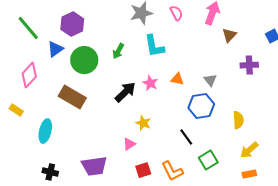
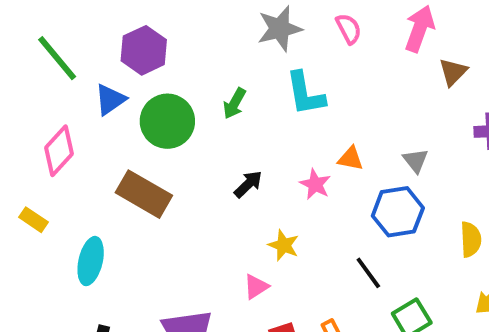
pink star: (150, 83) -> (315, 184), moved
black arrow: (125, 92) -> (248, 184), size x0.7

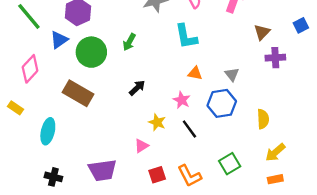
brown triangle: (453, 72) -> (262, 32), moved
cyan L-shape: (305, 94) -> (186, 36), moved
pink star: (315, 184) -> (182, 100), moved
black line: (368, 273) -> (189, 129), moved

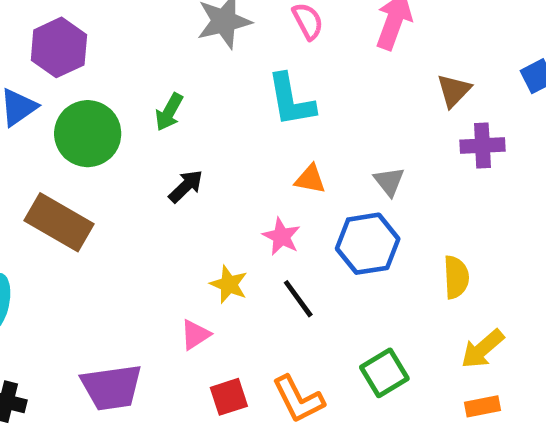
black arrow: (137, 88) -> (186, 186), moved

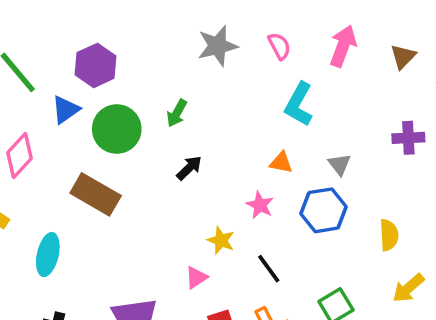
brown triangle: (454, 91) -> (403, 57), moved
cyan L-shape: (291, 100) -> (299, 104), moved, turned 39
black line: (298, 299) -> (269, 269), moved

